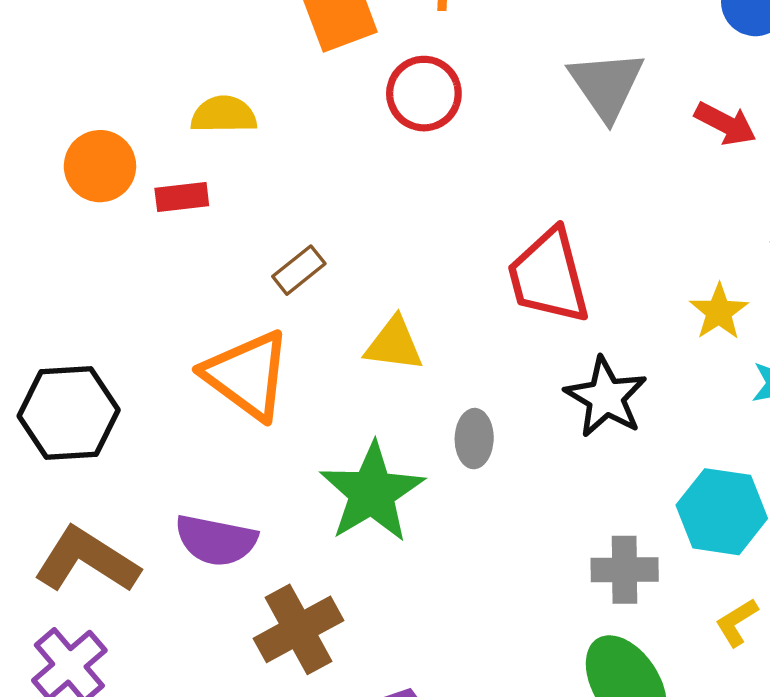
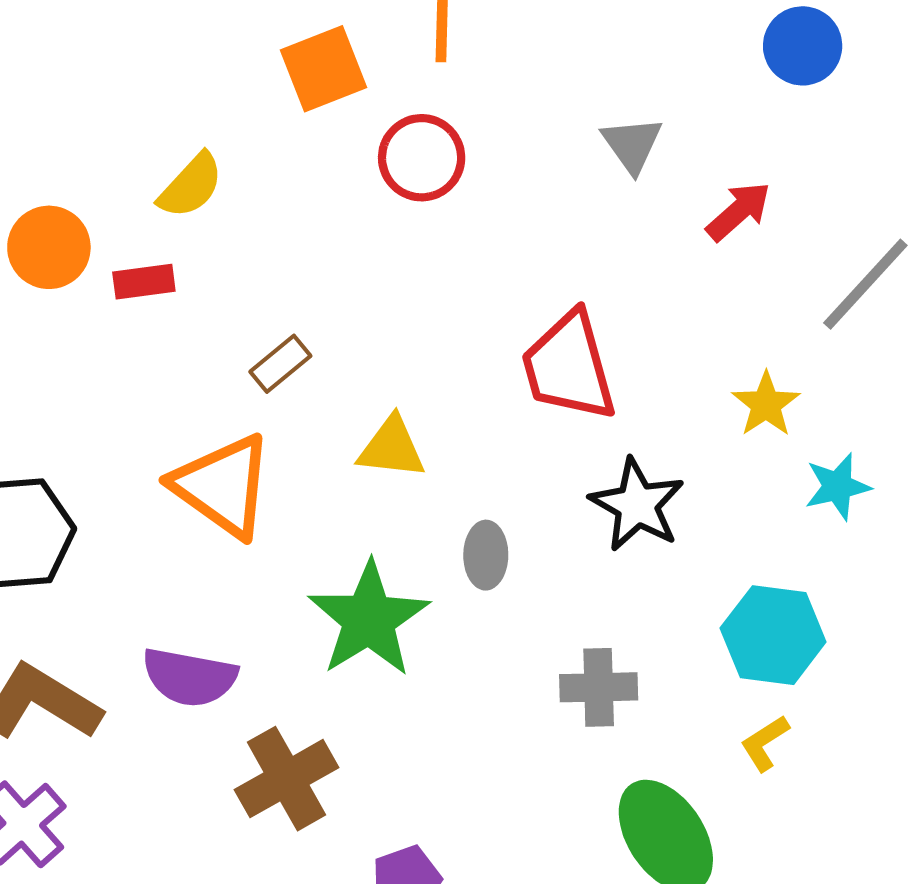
gray triangle: (606, 85) -> (632, 145), size x0.7
yellow semicircle: (224, 115) -> (191, 186), turned 134
red arrow: (725, 124) -> (739, 211), moved, turned -68
gray cross: (625, 570) -> (599, 687), moved
yellow L-shape: (737, 622) -> (765, 743), moved

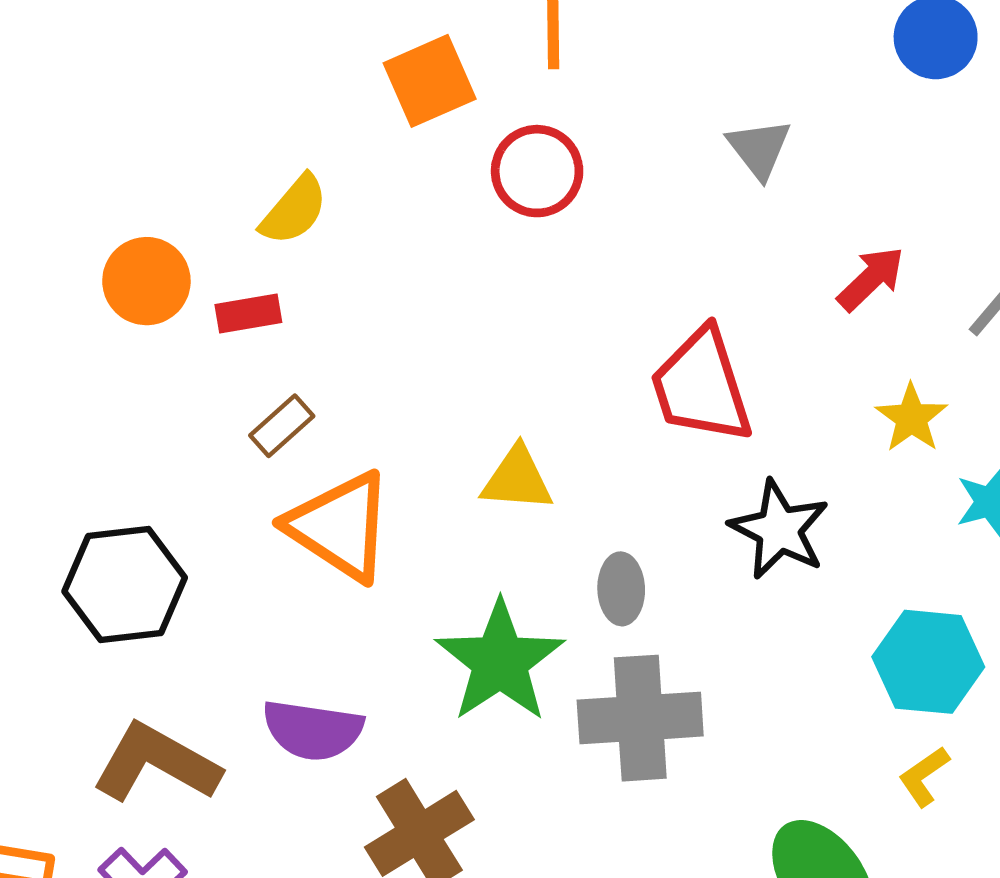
red arrow: (739, 211) -> (871, 279), moved
brown rectangle: (280, 364) -> (282, 426), moved
gray cross: (599, 687) -> (640, 718), moved, size x1.5

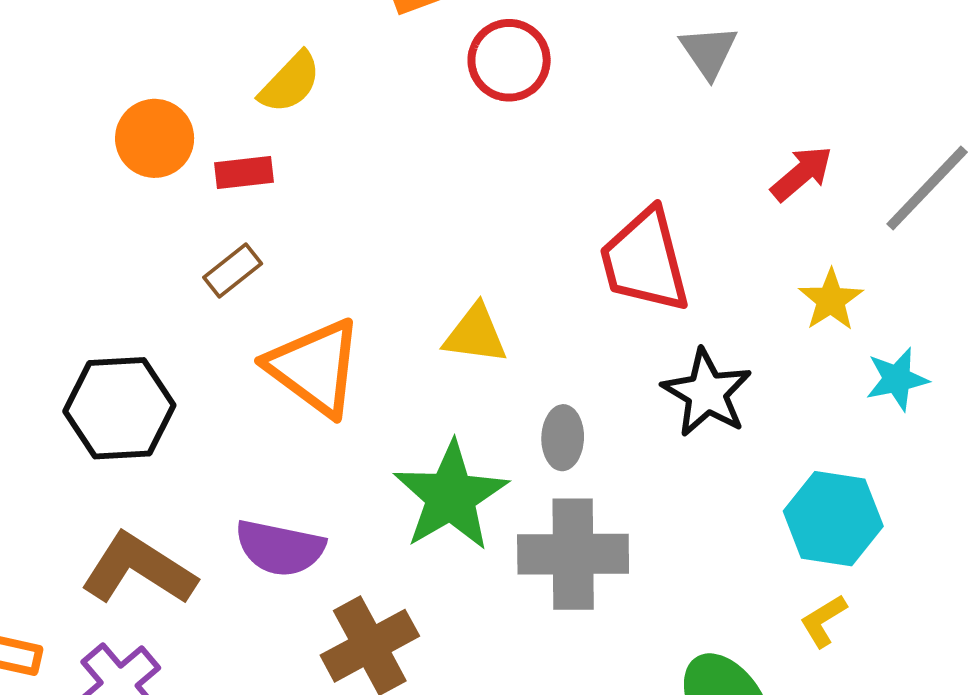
brown rectangle: (282, 426) -> (233, 270), moved

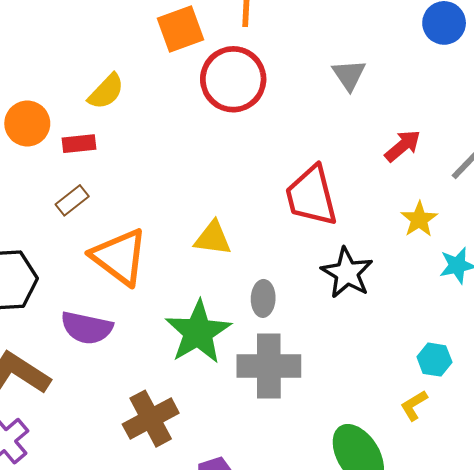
red circle: (509, 60) -> (233, 79), size x1.4
cyan hexagon: (833, 519) -> (434, 360), moved, size x0.6
purple semicircle: (280, 548) -> (87, 328), moved

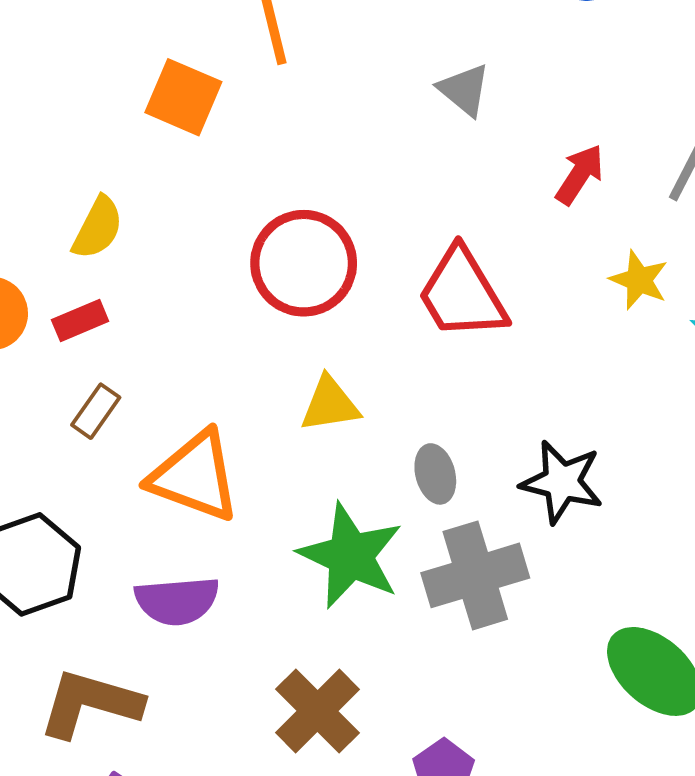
orange square: (180, 29) -> (183, 97), turned -30
red circle: (233, 79) -> (304, 263), moved
black star: (347, 273) -> (562, 482), moved

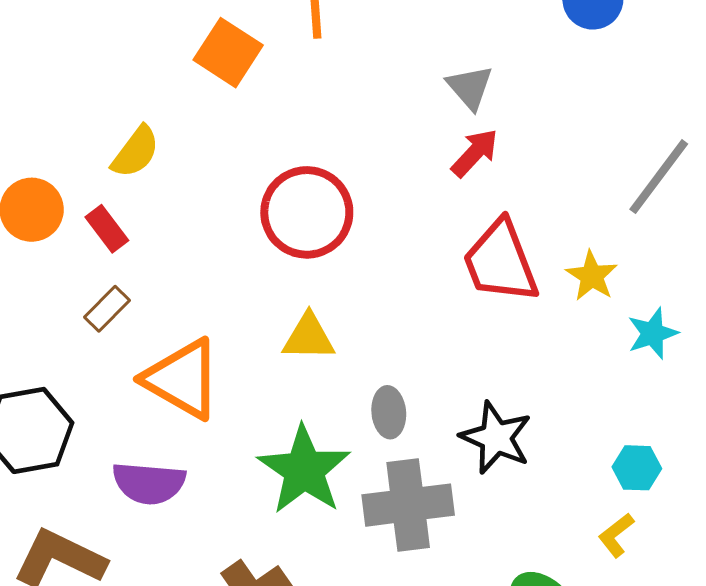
red arrow: (580, 174) -> (475, 153), moved
red trapezoid: (462, 294) -> (501, 262), moved
red rectangle: (80, 321) -> (107, 229), turned 66

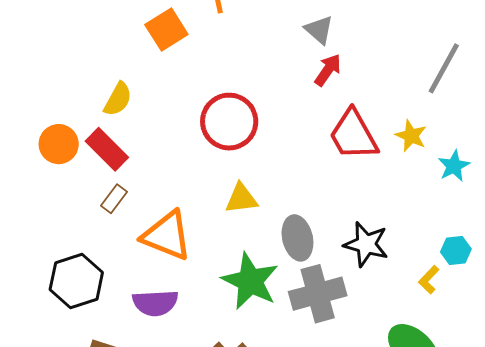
orange square: (228, 53) -> (166, 30), turned 33
red rectangle: (107, 229) -> (107, 149), size x1.5
gray ellipse: (389, 412) -> (297, 238), size x1.4
yellow L-shape: (616, 535) -> (429, 280), moved

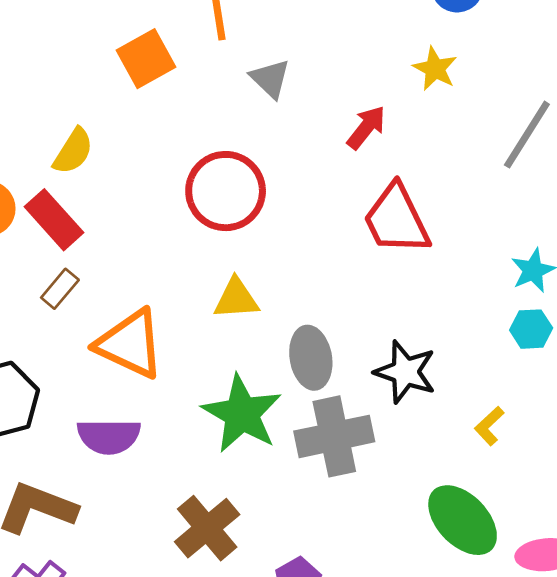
gray triangle: (319, 30) -> (270, 79), moved
yellow star: (411, 136) -> (435, 69), moved
cyan hexagon: (456, 251) -> (531, 329), moved

